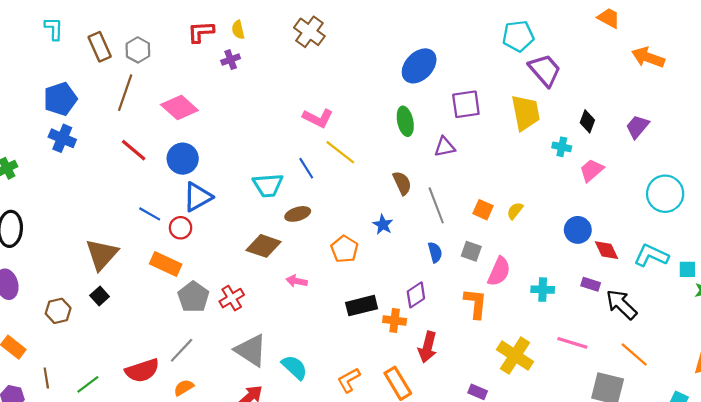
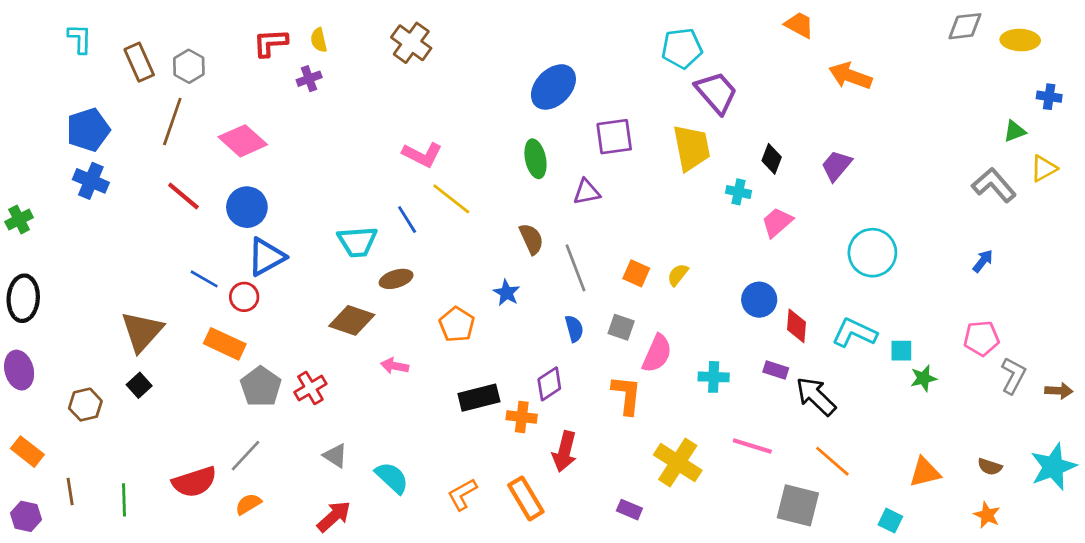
red diamond: (607, 250) -> (796, 326), turned 30
gray triangle: (251, 350) -> (335, 456), size x0.6
green line: (88, 384) -> (124, 500), turned -55

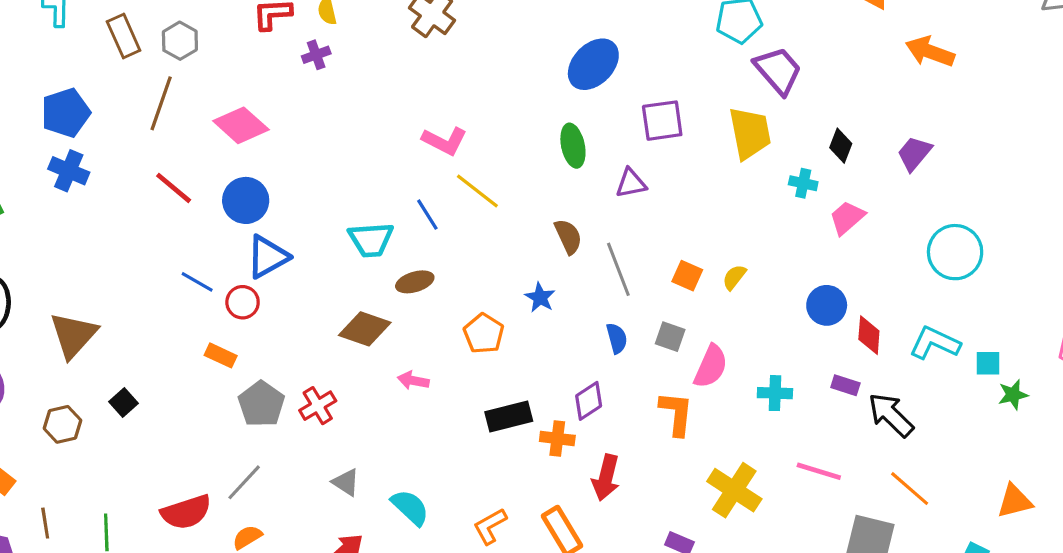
brown triangle: (142, 331) -> (73, 335), moved
orange rectangle: (225, 344) -> (221, 355), size x0.7

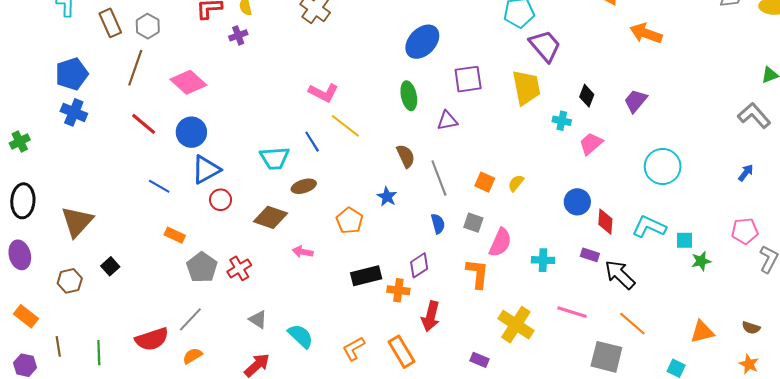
red circle: (243, 302) -> (221, 200), moved

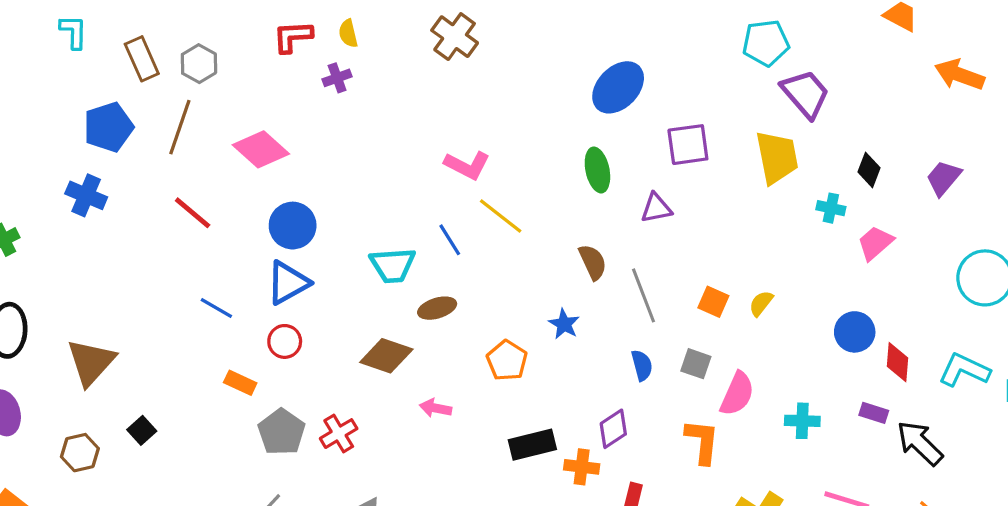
blue pentagon: (72, 74) -> (108, 127), moved
blue circle: (191, 132) -> (293, 226), moved
red circle: (221, 200) -> (285, 341), moved

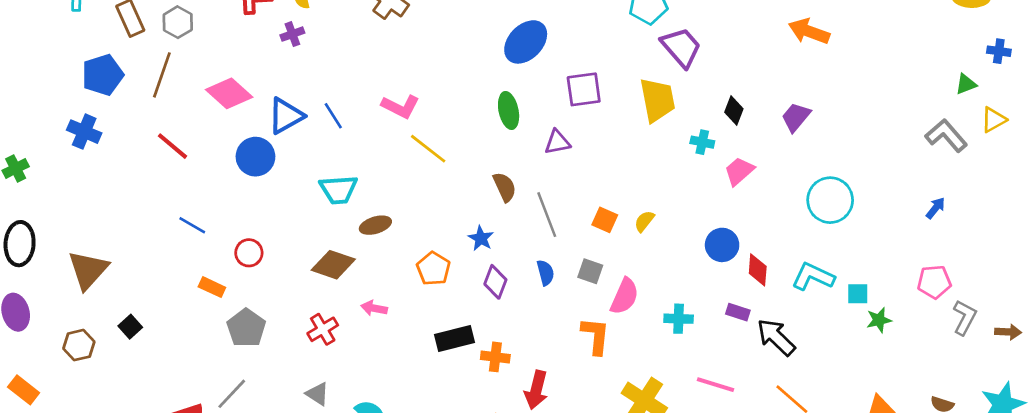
blue line: (450, 240) -> (333, 116), moved
blue triangle: (288, 283) -> (286, 116), moved
purple diamond: (613, 429) -> (495, 282), moved, turned -36
red cross: (339, 434) -> (323, 329), moved

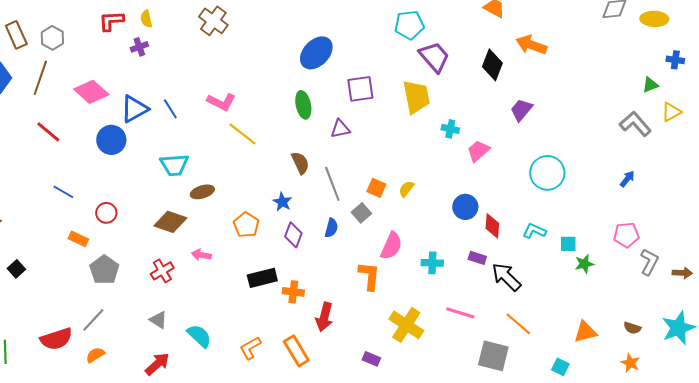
black diamond: (734, 110) -> (492, 65), moved, size x1.4
gray square: (590, 271) -> (361, 213), moved, turned 30
blue semicircle: (545, 273) -> (331, 228), turned 30
cyan L-shape: (813, 277) -> (534, 231), size x0.7

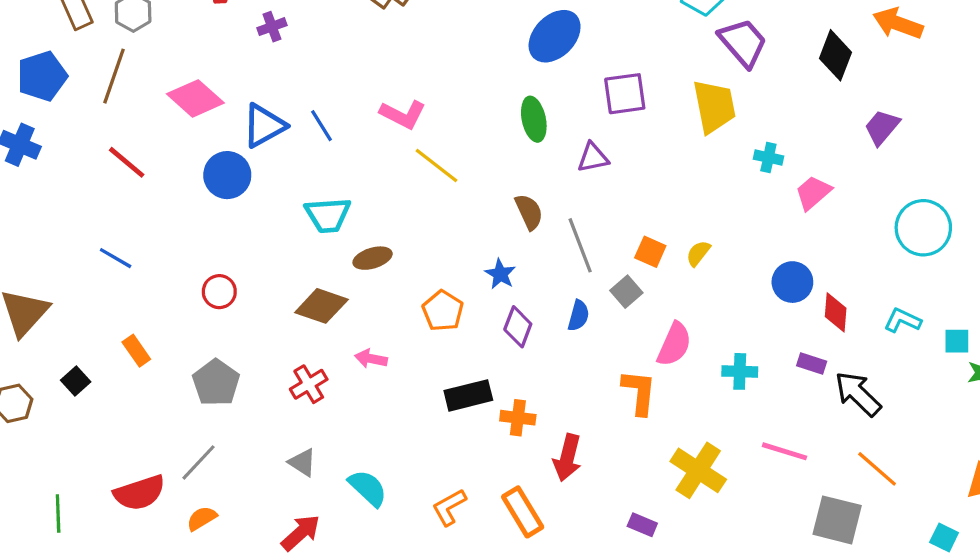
blue line: (63, 192) -> (116, 258), moved
orange rectangle: (78, 239) -> (136, 351), moved, turned 30

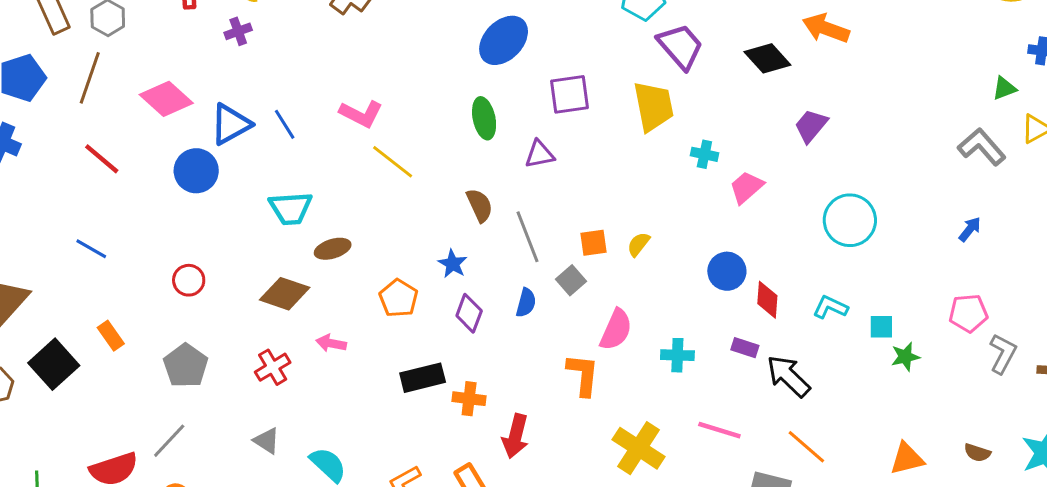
black diamond: (836, 55) -> (767, 58), turned -63
orange square: (650, 252) -> (593, 243), turned -32
black square: (76, 381) -> (54, 364), size x1.8

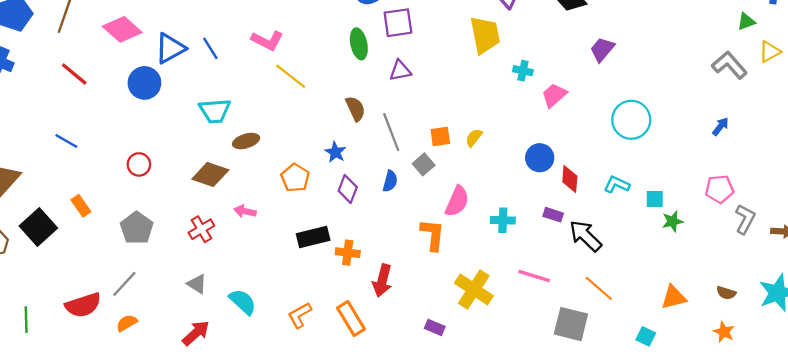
purple square: (569, 94) -> (398, 23), moved

